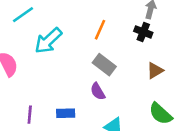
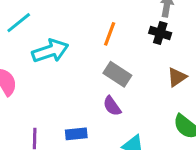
cyan arrow: (48, 41) -> (50, 51), turned -152

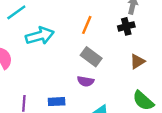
black cross: (160, 33) -> (126, 26), turned -35
purple semicircle: (112, 106) -> (86, 81), turned -49

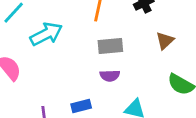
gray rectangle: (91, 57) -> (110, 46), turned -30

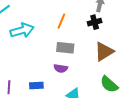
brown triangle: (165, 41) -> (104, 52), size x1.5

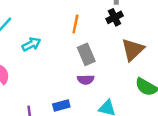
cyan arrow: (22, 30) -> (31, 44), size x0.7
gray rectangle: (65, 48) -> (86, 54), turned 72

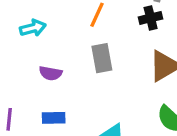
purple semicircle: (86, 80) -> (51, 73), moved

